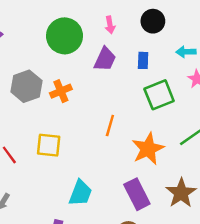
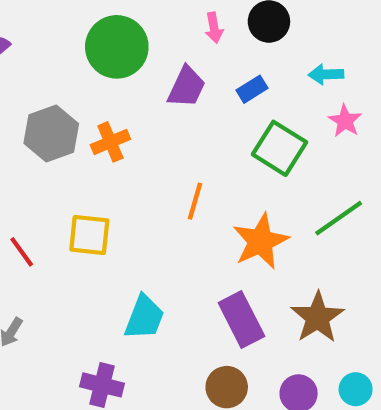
pink arrow: (110, 25) -> (214, 28), moved
blue rectangle: (143, 60) -> (252, 89), turned 56
green square: (159, 95) -> (280, 148), turned -36

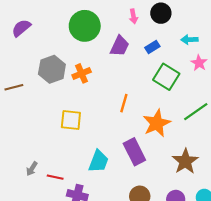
red line: (22, 252) -> (55, 177), moved, turned -42
purple rectangle: (241, 319) -> (134, 152), moved

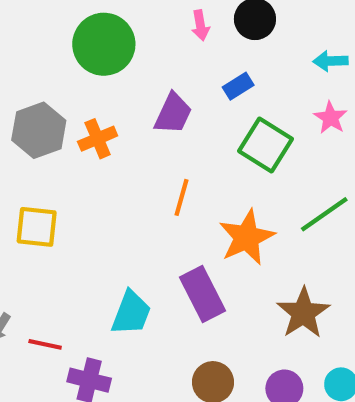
cyan arrow: (189, 40) -> (331, 61), moved
purple trapezoid: (120, 46) -> (173, 113), moved
yellow square: (71, 120) -> (37, 227), moved

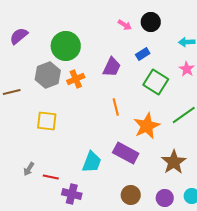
pink arrow: (200, 25) -> (125, 25), turned -48
green circle: (104, 44) -> (66, 46), moved
orange line: (182, 197) -> (116, 107), turned -30
purple rectangle: (203, 294) -> (126, 153), turned -35

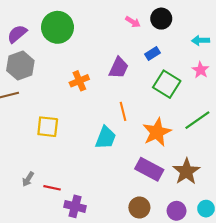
green circle: (66, 46) -> (57, 27), moved
gray hexagon: (48, 75) -> (20, 66), moved
purple rectangle: (126, 153) -> (149, 169), moved
cyan trapezoid: (92, 162) -> (106, 138), moved

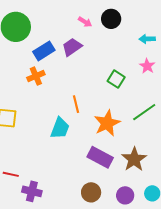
blue rectangle: (152, 54) -> (44, 51), moved, size x1.5
purple trapezoid: (119, 68) -> (72, 47), moved, turned -150
green square: (167, 84) -> (116, 79), size x0.7

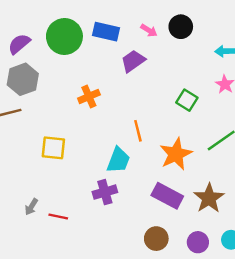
blue rectangle: (44, 51) -> (106, 32), moved, turned 45
purple cross: (32, 191) -> (105, 192), moved, turned -30

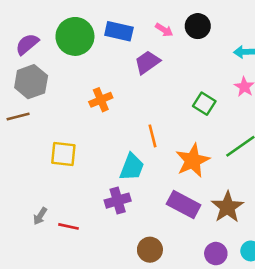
brown circle: (156, 239) -> (150, 250), moved

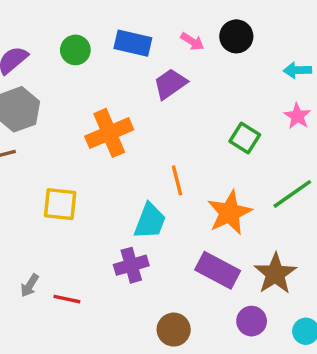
green circle: (75, 36) -> (75, 50), size x0.6
orange cross: (101, 100) -> (109, 133), size x1.5
purple circle: (216, 254) -> (252, 321), moved

